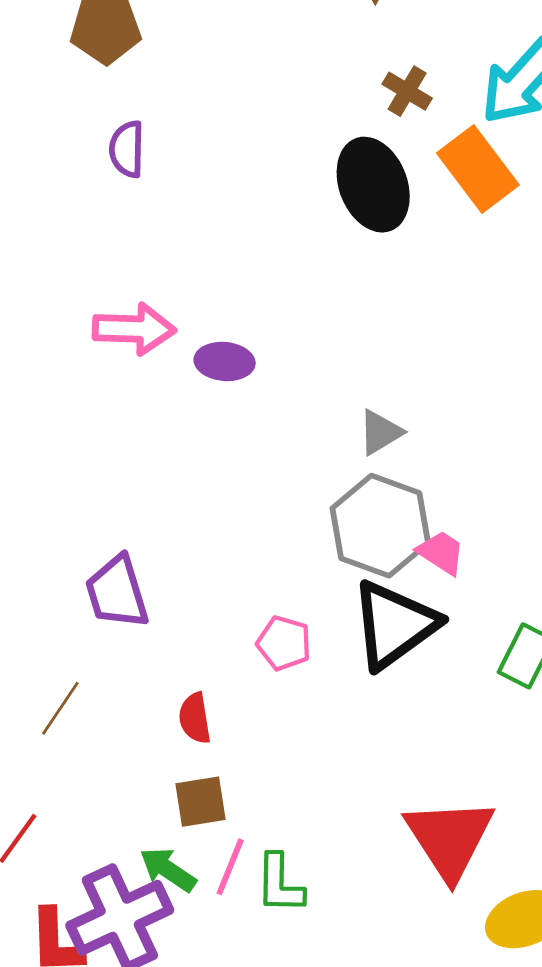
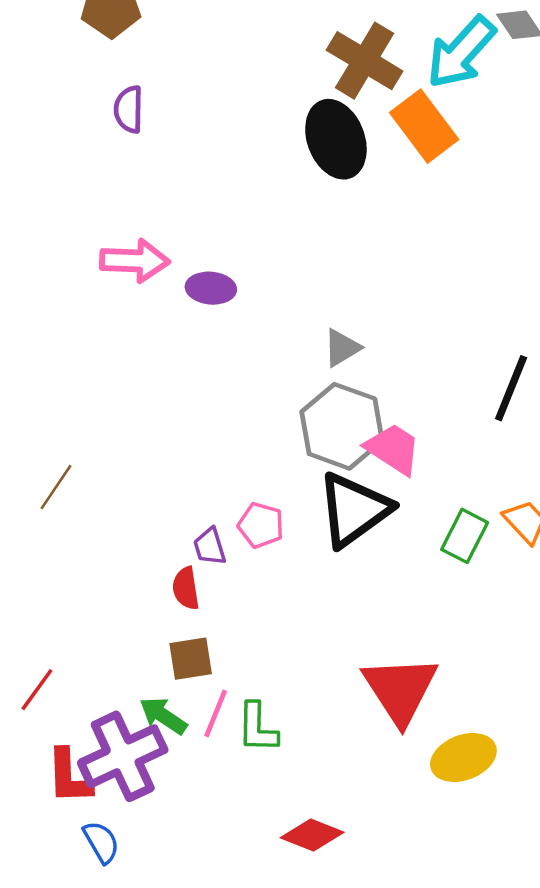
brown cross: (407, 91) -> (365, 61), size x1.8
pink trapezoid: (441, 553) -> (393, 449), size x1.4
purple trapezoid: (117, 592) -> (210, 547), moved, size x0.6
brown line: (60, 708) -> (56, 487), moved

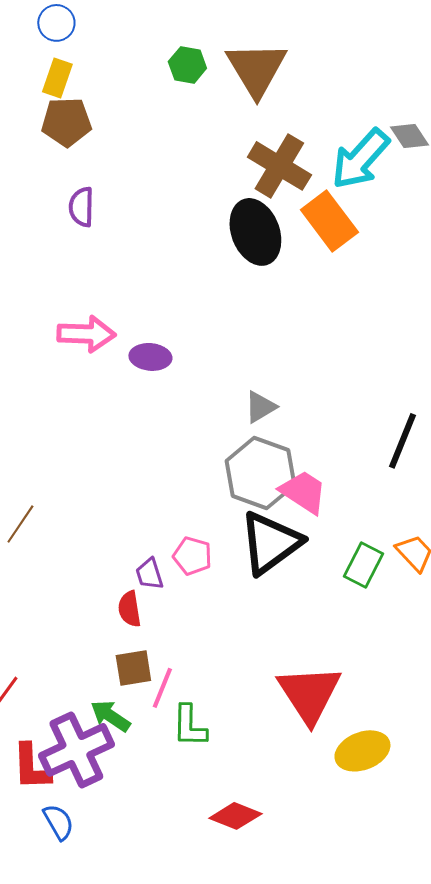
pink line: (216, 713) -> (162, 688), moved

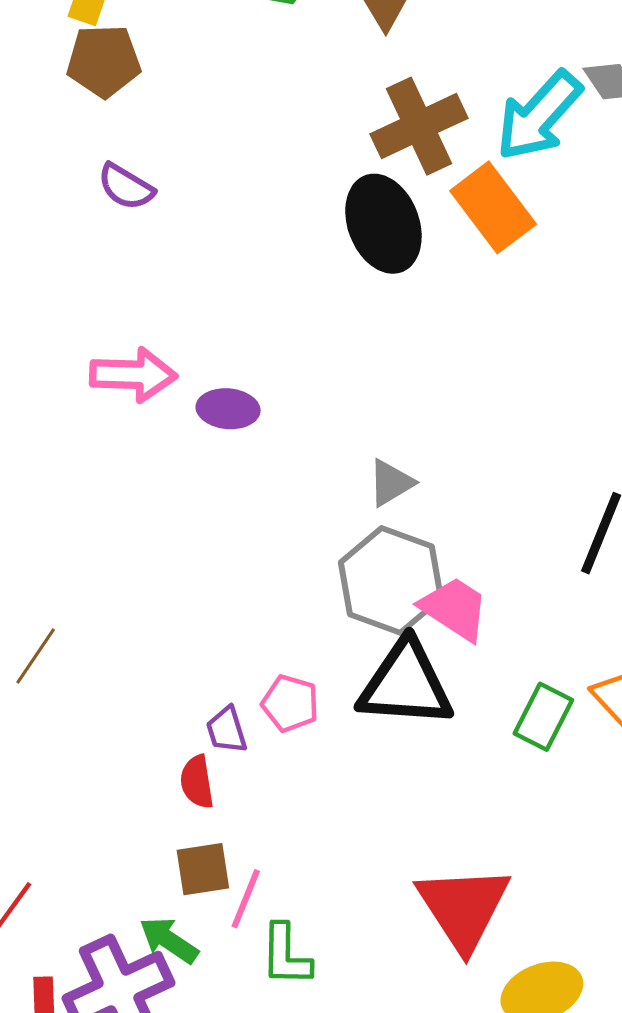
brown cross: (279, 166) -> (419, 126), turned 34
purple semicircle: (81, 207) -> (126, 187), turned -60
black triangle: (270, 543) -> (406, 684), turned 40

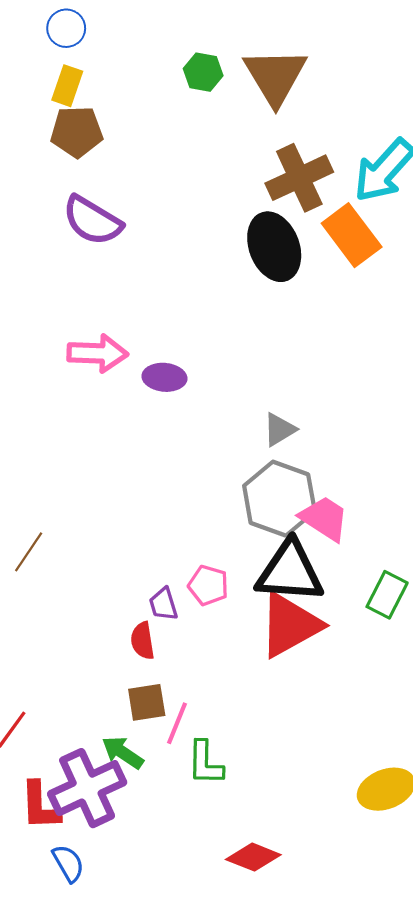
purple semicircle: (126, 187) -> (92, 221), size x1.5
red triangle: (463, 908) -> (290, 625), moved, turned 34

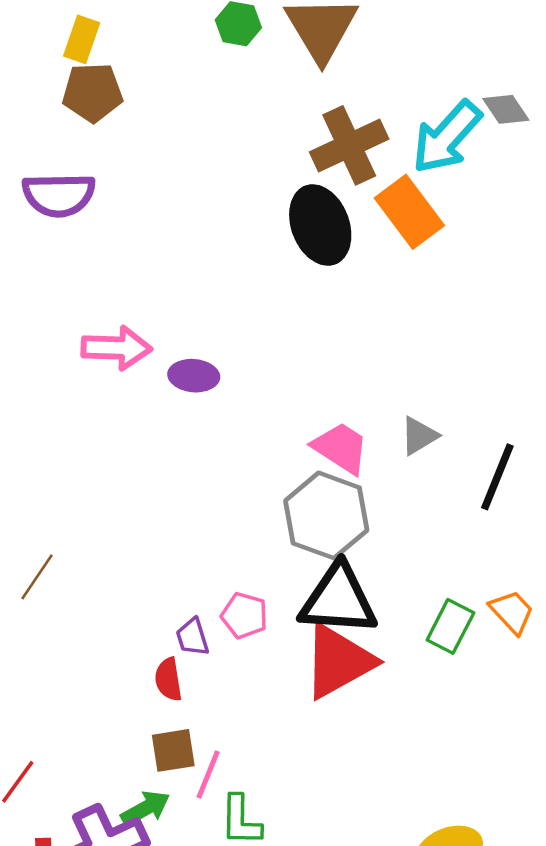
purple semicircle: (92, 221) -> (59, 195), moved, turned -32
gray triangle: (279, 430) -> (419, 436), moved
pink trapezoid: (324, 518) -> (341, 448), moved
green arrow: (123, 753) -> (146, 808), turned 117

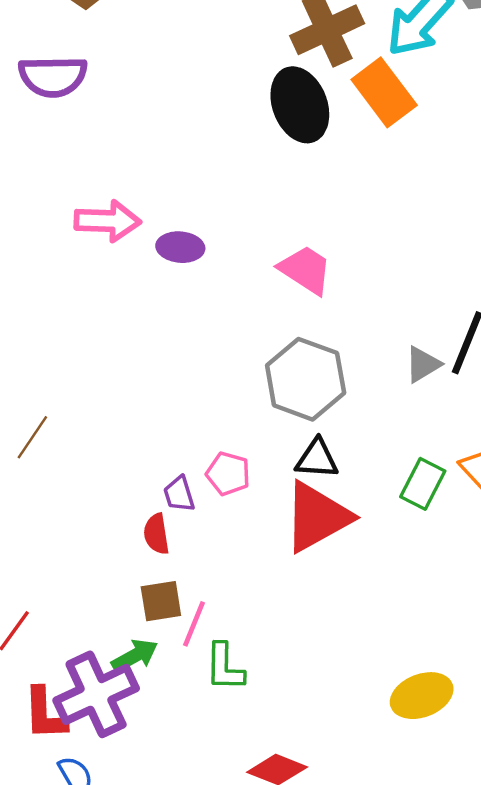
gray triangle: (419, 436) -> (423, 364), moved
pink trapezoid: (341, 448) -> (306, 270), moved
black triangle: (338, 600) -> (317, 459), size x0.6

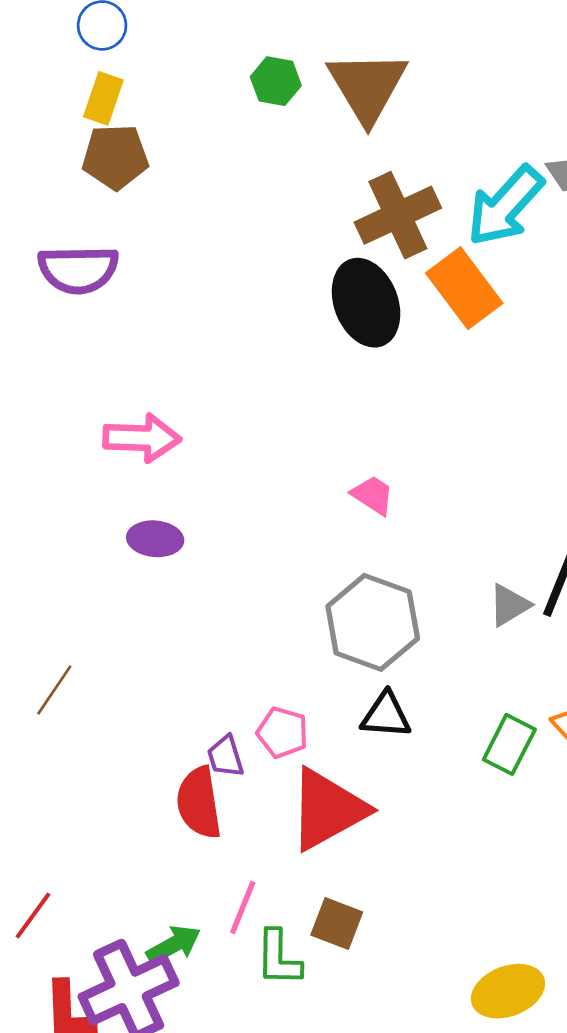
purple ellipse: (180, 247) -> (155, 539), moved
pink trapezoid: (306, 270) -> (373, 495), size x0.7
red triangle: (317, 517) -> (328, 809), moved
red semicircle: (156, 534) -> (199, 803), size x1.5
brown square: (161, 601) -> (337, 923), moved, turned 30

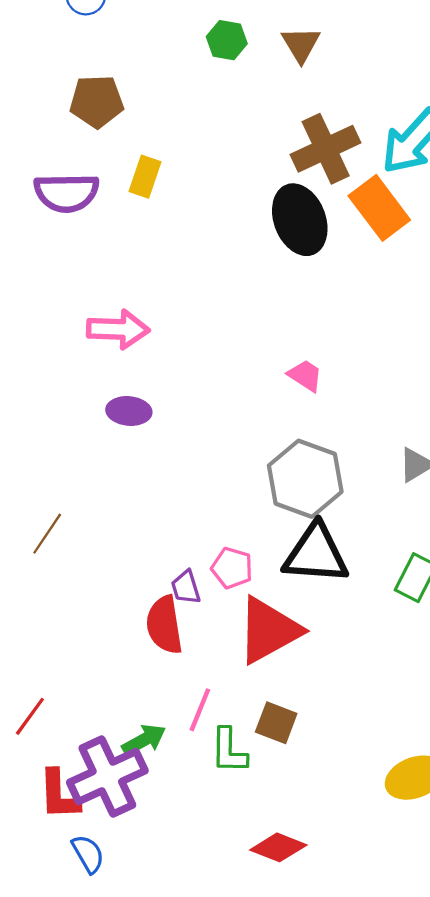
brown triangle: (367, 86) -> (301, 44), size x0.6
yellow rectangle: (103, 98) -> (145, 177), moved
black triangle: (386, 715) -> (316, 554), size x1.6

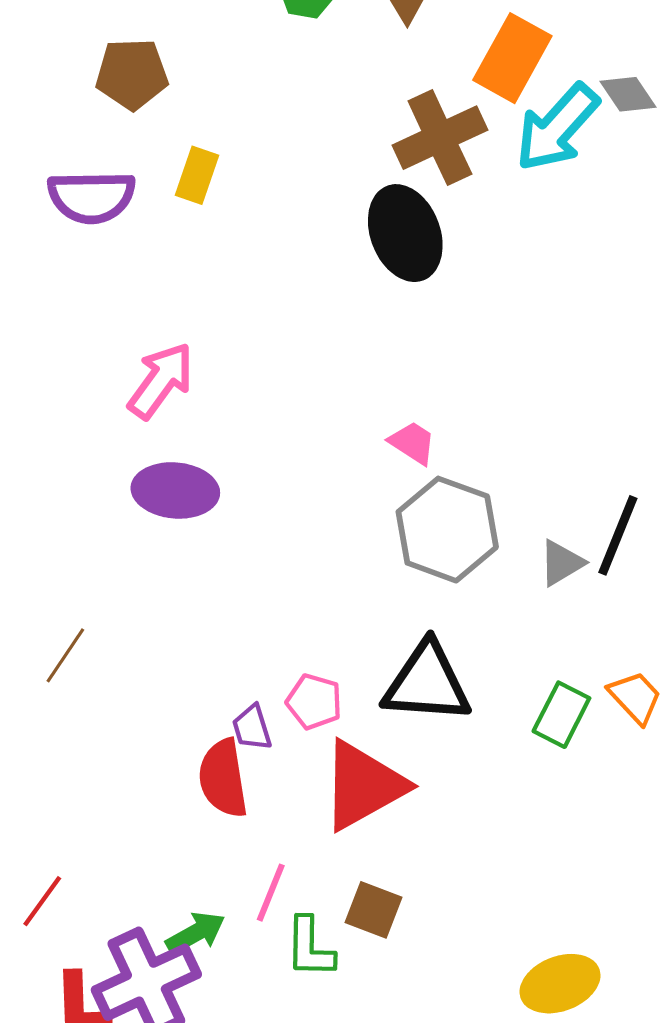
orange rectangle: (379, 208) -> (512, 58), moved, turned 66
pink arrow: (118, 329) -> (161, 381), turned -56
purple ellipse: (129, 411) -> (175, 490), size x1.4
gray hexagon: (305, 479) -> (447, 530), moved

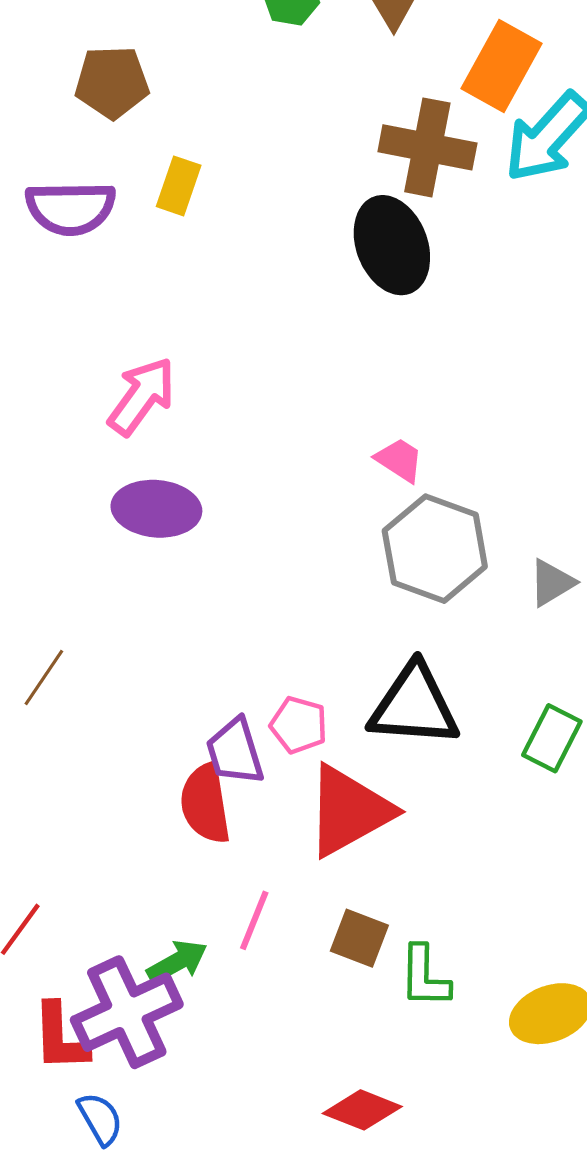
brown cross: (440, 138) -> (427, 147), turned 36
purple trapezoid: (252, 728) -> (235, 752), size x1.4
green L-shape: (310, 947) -> (424, 977), moved

